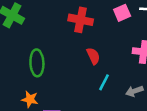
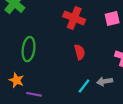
cyan line: (104, 82) -> (84, 86), moved
gray arrow: (134, 91) -> (105, 81), moved

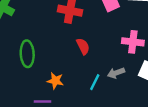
orange star: (16, 80) -> (55, 81), moved

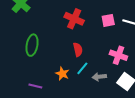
orange star: (55, 81) -> (62, 74), moved
cyan line: (95, 82) -> (82, 68), moved

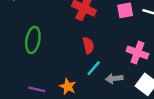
orange star: (62, 74) -> (68, 87), moved

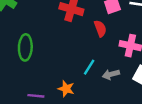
red semicircle: (88, 45) -> (100, 28), moved

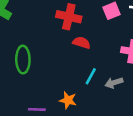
red semicircle: (100, 28) -> (81, 43), moved, turned -49

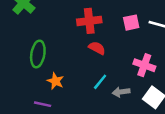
red cross: (69, 17) -> (89, 21), turned -30
orange star: (68, 100) -> (55, 81), moved

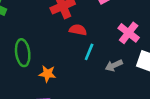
pink cross: (144, 65) -> (129, 33), turned 35
cyan line: (100, 82) -> (89, 52), moved

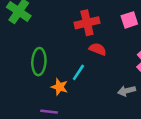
cyan line: (89, 52) -> (78, 72), moved

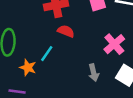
gray arrow: (127, 91) -> (94, 73), turned -91

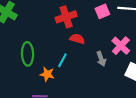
gray arrow: (94, 73) -> (101, 59), moved

